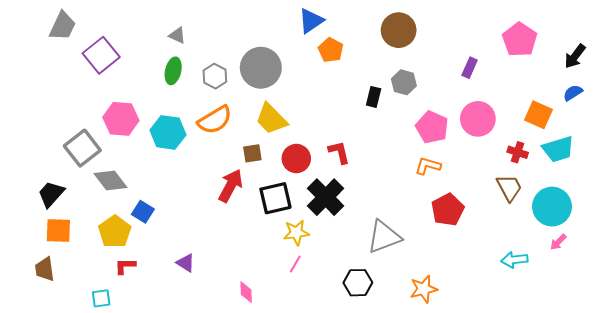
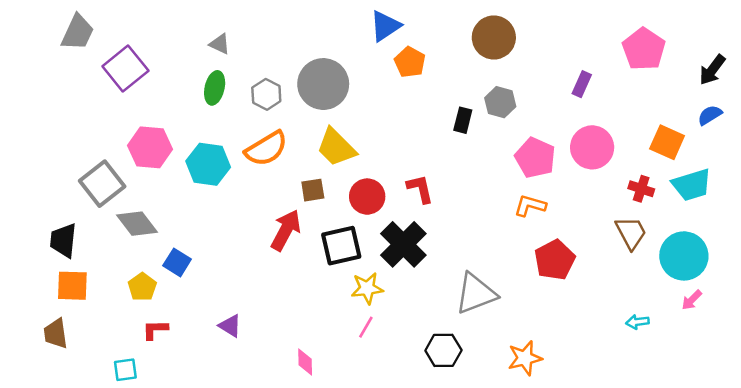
black trapezoid: (51, 194) -> (63, 240), turned -36
yellow pentagon: (115, 232) -> (142, 287), size x0.7
cyan arrow: (514, 260) -> (637, 322), size x0.7

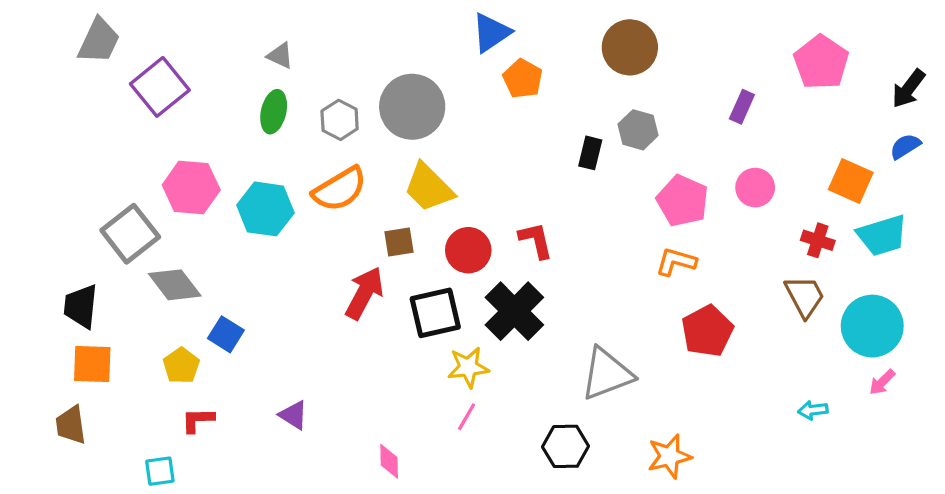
pink circle: (592, 147) -> (755, 188), size x0.7

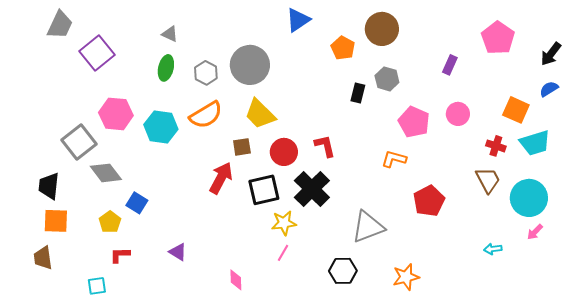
orange pentagon: (523, 79) -> (343, 48), moved
orange L-shape: (676, 262) -> (394, 159), moved

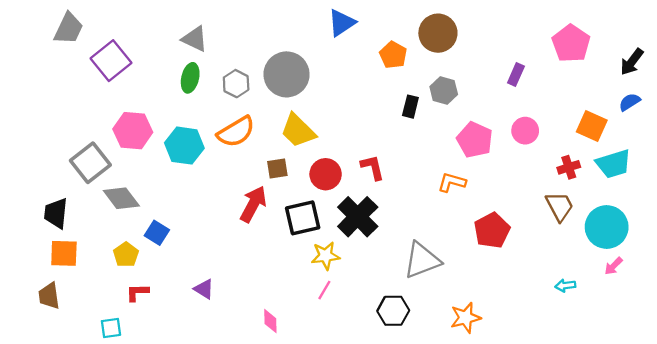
gray triangle: (170, 34) -> (195, 39), size x1.4
red cross: (496, 146) -> (569, 167), turned -36

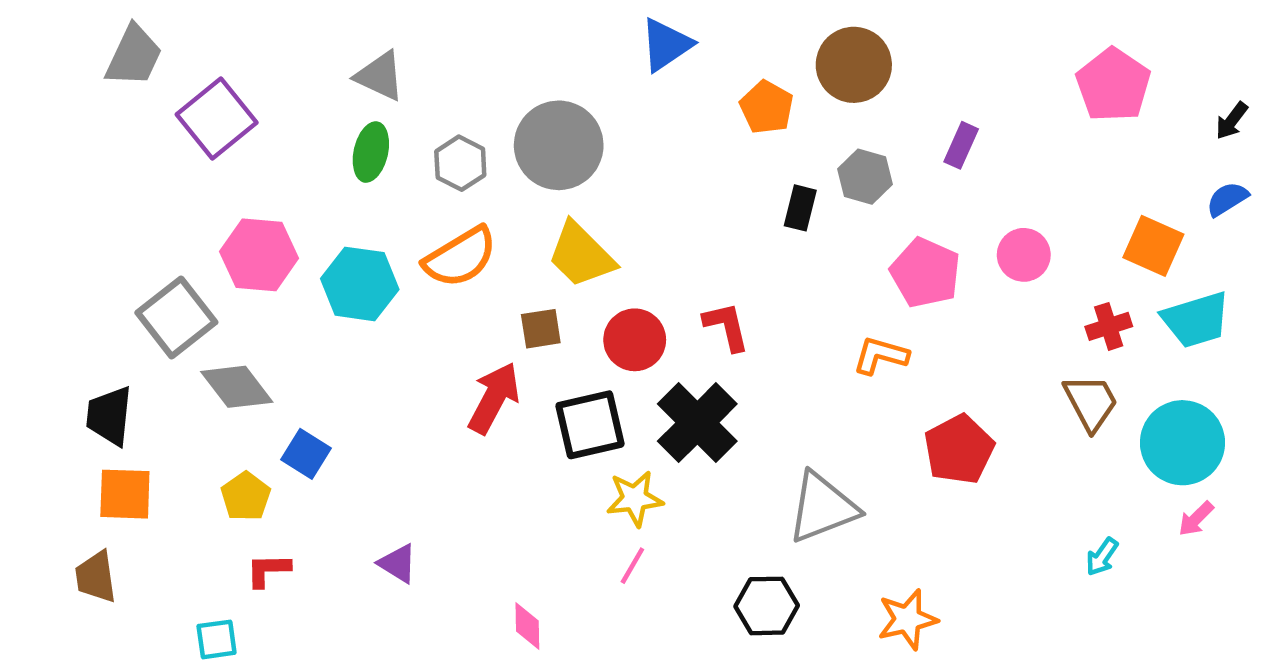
black arrow: (632, 62) -> (1232, 121), size x0.7
purple rectangle: (516, 74) -> (961, 145), moved
cyan arrow: (565, 286) -> (1102, 557), turned -48

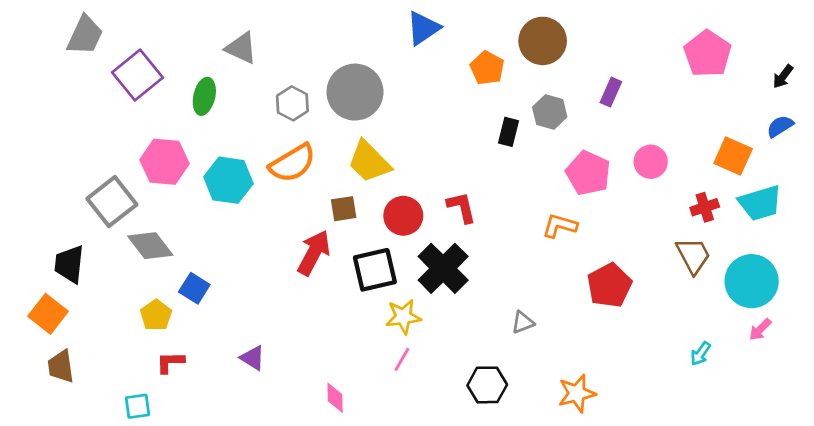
green ellipse: (371, 152) -> (204, 96), moved
orange square: (125, 494) -> (48, 314), moved, turned 36
gray triangle: (823, 508) -> (523, 322), size x0.5

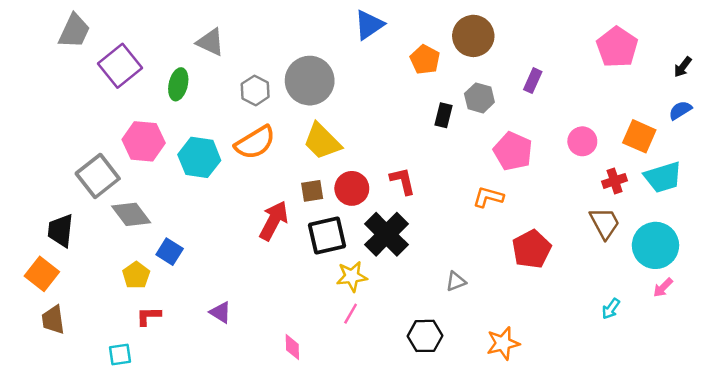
pink circle: (651, 162) -> (582, 141), moved
brown square: (344, 209) -> (312, 191), moved

